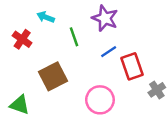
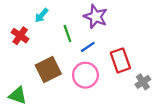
cyan arrow: (46, 17) -> (41, 15), turned -70
blue line: (109, 52) -> (88, 47), moved
pink circle: (100, 100) -> (85, 75), moved

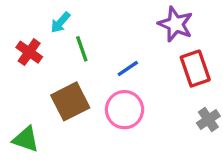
purple star: (96, 17) -> (175, 24), moved
green line: (67, 33) -> (82, 49), moved
red rectangle: (120, 60) -> (195, 69), moved

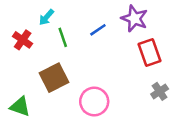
blue line: (128, 69) -> (98, 30), moved
pink circle: (125, 110) -> (94, 102), moved

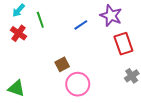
cyan arrow: (46, 17) -> (18, 10), moved
green line: (63, 37) -> (40, 20), moved
brown square: (54, 78) -> (62, 64), moved, size x0.6

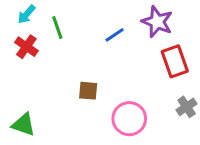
brown square: (62, 64) -> (88, 91), turned 32
pink circle: (78, 84) -> (129, 119), moved

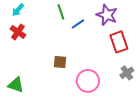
green line: (57, 28) -> (61, 12), moved

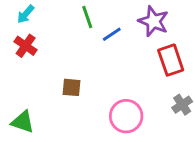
brown square: (60, 62) -> (72, 87), moved

